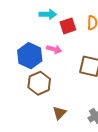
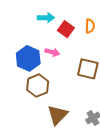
red square: (68, 26) -> (66, 29), turned -35
brown triangle: (59, 113) -> (57, 115), size x1.5

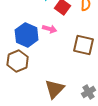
brown hexagon: (38, 86) -> (18, 61), moved

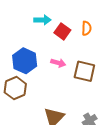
pink arrow: (50, 29) -> (58, 63), moved

